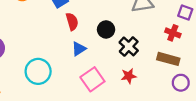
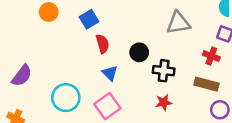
black cross: (129, 46) -> (164, 71), turned -36
blue triangle: (79, 49) -> (110, 73), turned -42
pink square: (92, 79) -> (107, 106), moved

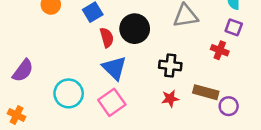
black circle: (139, 52) -> (135, 29), moved, size x1.5
blue triangle: (110, 73) -> (114, 68), size x1.5
brown rectangle: (206, 84) -> (206, 92), moved

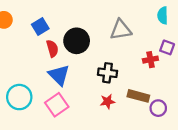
purple square: (234, 27) -> (167, 47), moved
red cross: (220, 50) -> (150, 60), turned -32

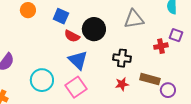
blue square: (40, 26) -> (61, 16), turned -35
red semicircle: (52, 49) -> (72, 36), turned 133

